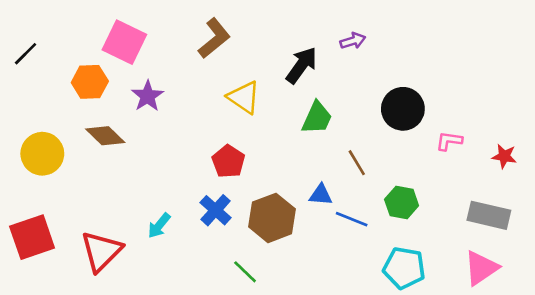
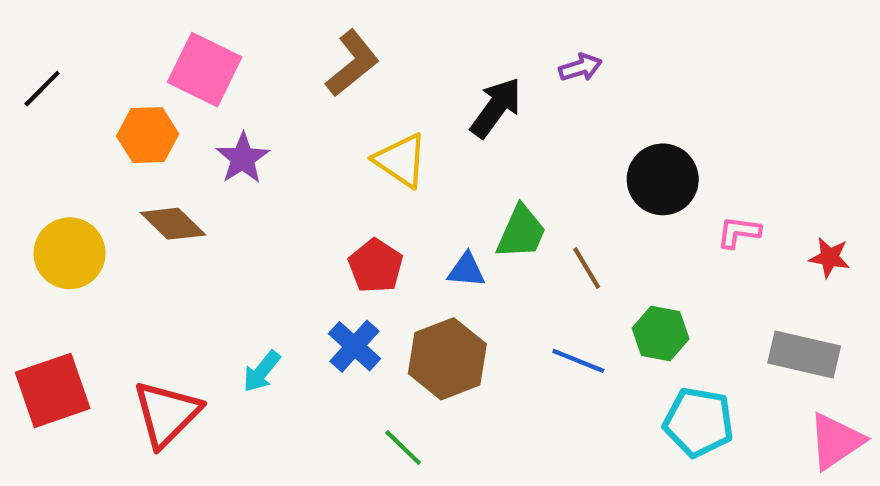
green trapezoid: (317, 118) -> (521, 232), moved
blue triangle: (321, 195) -> (466, 270), moved
cyan pentagon: (404, 268) -> (699, 422), moved
pink triangle: (481, 268) -> (836, 441), moved

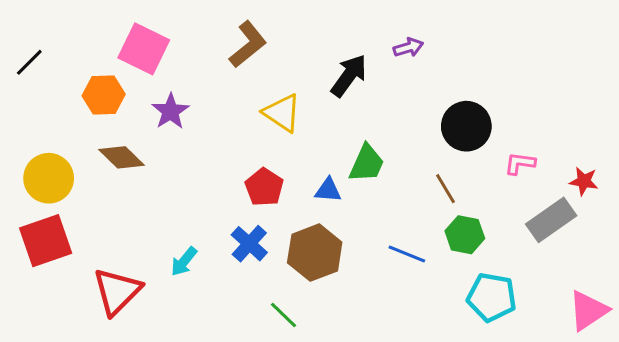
brown line: (587, 268) -> (446, 189), moved
gray rectangle: (804, 355) -> (551, 220), moved, turned -48
red square: (53, 390) -> (46, 241), moved

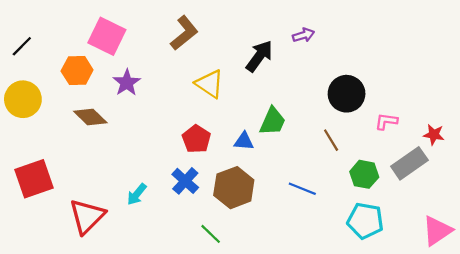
yellow circle: (49, 178) -> (23, 99), moved
green hexagon: (465, 235) -> (364, 174), moved

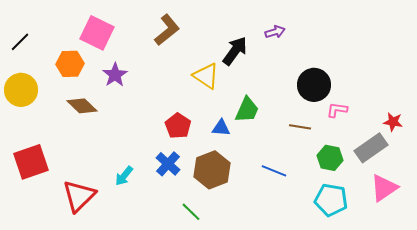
yellow triangle: (210, 84) -> (206, 76), moved
pink L-shape: (386, 121) -> (337, 110), moved
brown line: (331, 140) -> (300, 127), turned -50
pink triangle: (437, 231) -> (384, 188), moved

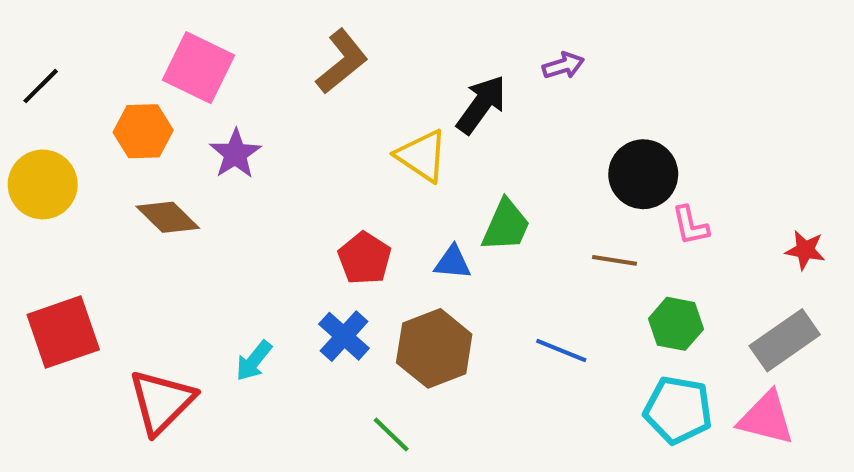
pink L-shape: (337, 110) -> (690, 225), turned -110
gray rectangle: (371, 148) -> (785, 340), moved
pink triangle: (384, 188) -> (766, 418), moved, turned 48

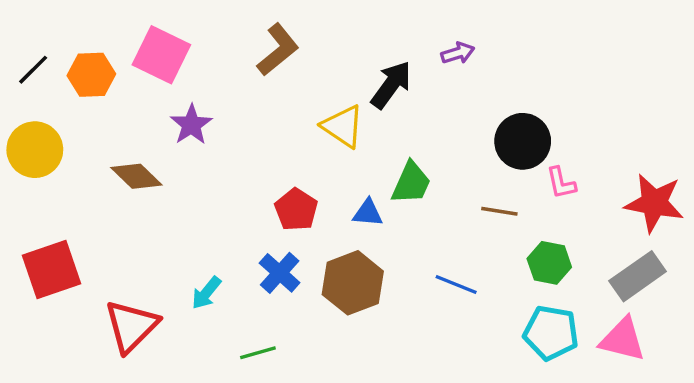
orange hexagon: (143, 131) -> (91, 75), moved
red star: (805, 250) -> (654, 203), size x1.8
green line: (391, 435) -> (258, 353), moved, turned -60

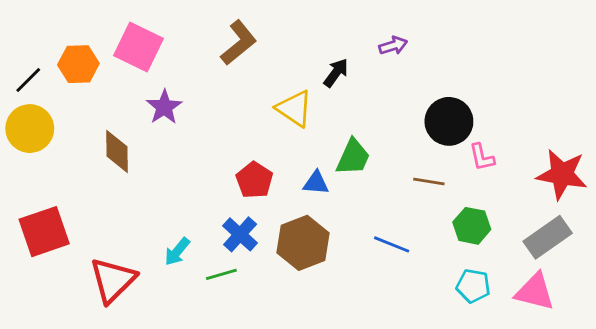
black line: (33, 70) -> (28, 80), moved
black arrow: (391, 85) -> (336, 73), size x0.7
brown diamond: (136, 176) -> (117, 151), turned 45
cyan pentagon: (551, 333) -> (473, 286), size x0.7
green line: (258, 353) -> (221, 274), moved

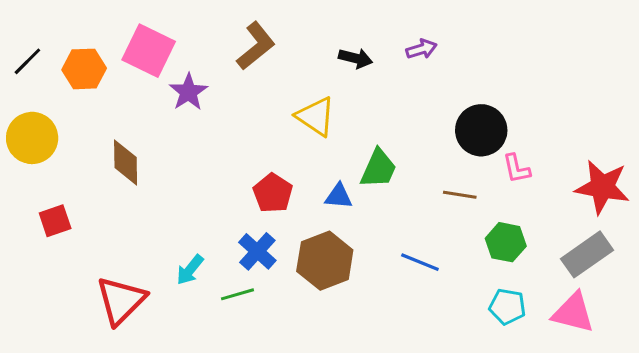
black arrow: (336, 73) -> (356, 58), moved, turned 68
black line: (28, 80) -> (27, 61), moved
purple star: (164, 107) -> (188, 92), moved
red square: (44, 232) -> (55, 221), moved, size x0.6

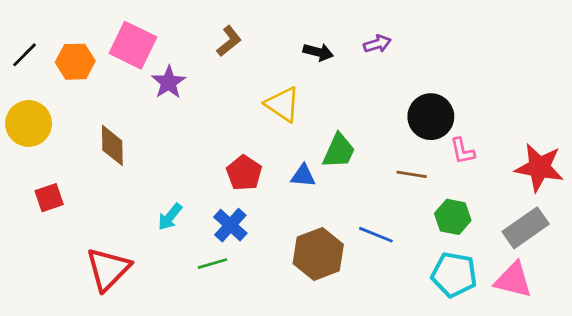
brown L-shape: (256, 46) -> (229, 41), size x0.7
brown hexagon: (325, 261) -> (318, 254), moved
cyan arrow: (190, 270) -> (170, 217), moved
cyan pentagon: (507, 307) -> (454, 275), size x1.4

